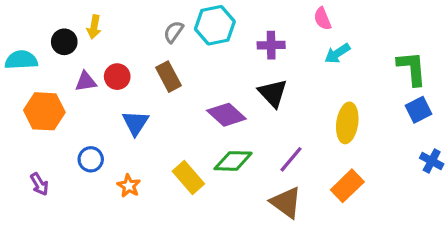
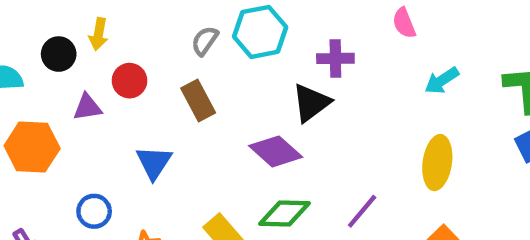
cyan arrow: (337, 53) -> (442, 81), moved
red circle: (117, 77) -> (130, 81), moved
black triangle: (273, 93) -> (311, 103), moved, turned 36

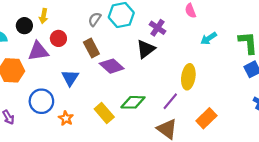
purple cross: (335, 58) -> (157, 28), turned 35
purple triangle: (87, 107) -> (38, 51), size x1.5
purple diamond: (276, 151) -> (112, 66), moved
yellow ellipse: (437, 163) -> (188, 77), moved
blue circle: (94, 211) -> (41, 101), size x1.5

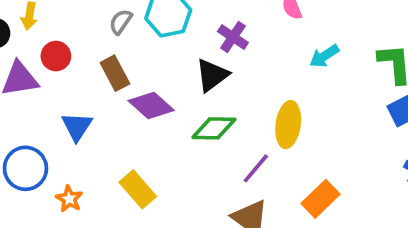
green diamond: (133, 102) -> (214, 128), moved

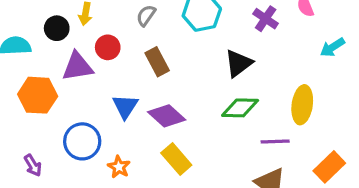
gray semicircle: (121, 22) -> (146, 15), moved
purple cross: (233, 37) -> (266, 19), moved
purple diamond: (151, 106) -> (167, 116), moved
purple line: (256, 168) -> (275, 141), turned 48

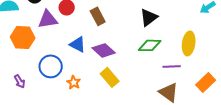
blue triangle: (125, 106) -> (78, 44), turned -36

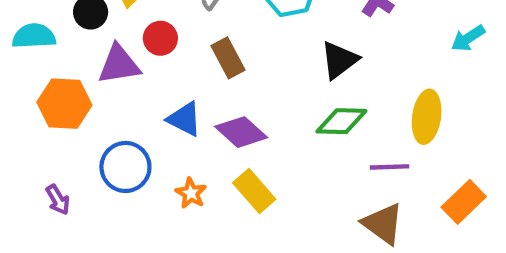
orange star: (74, 82) -> (191, 193), moved

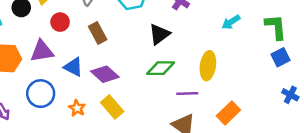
purple triangle: (119, 64) -> (42, 51), moved

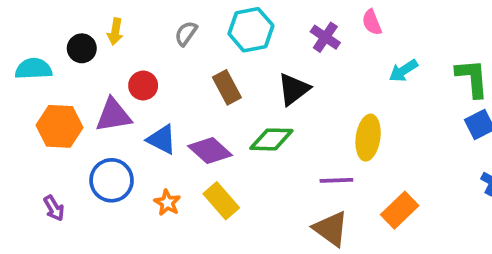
red circle: (60, 22) -> (143, 86), moved
brown rectangle: (98, 33) -> (227, 87), moved
green diamond: (161, 68) -> (271, 139), moved

